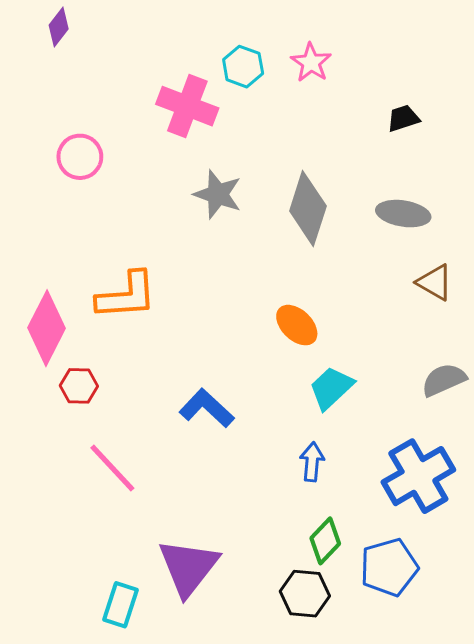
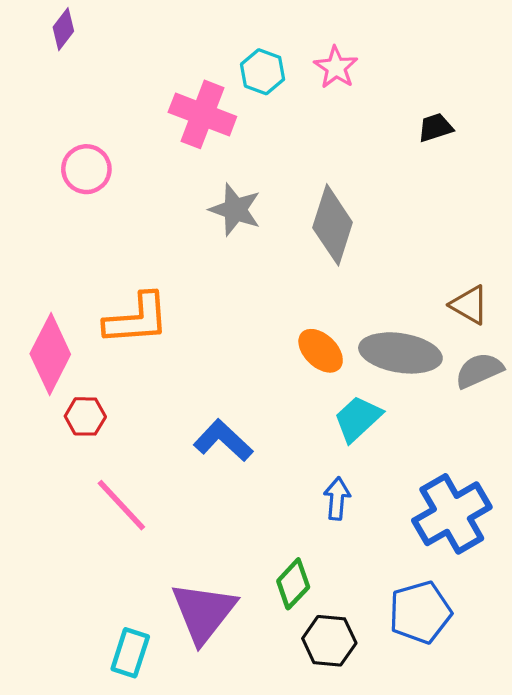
gray ellipse: (403, 214) -> (400, 353), moved, size x1.4
gray semicircle: (444, 380) -> (479, 370), moved
green diamond: (325, 541) -> (293, 584), moved

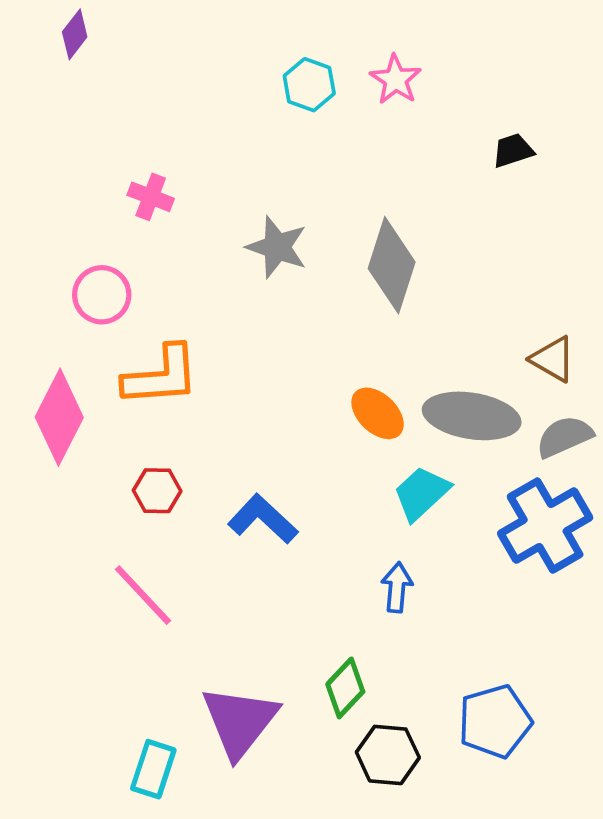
pink cross: (202, 114) -> (151, 197), moved, size x0.6
pink circle: (86, 169) -> (102, 295), moved
red hexagon: (85, 416) -> (157, 491), moved
blue cross: (452, 514) -> (545, 526), moved

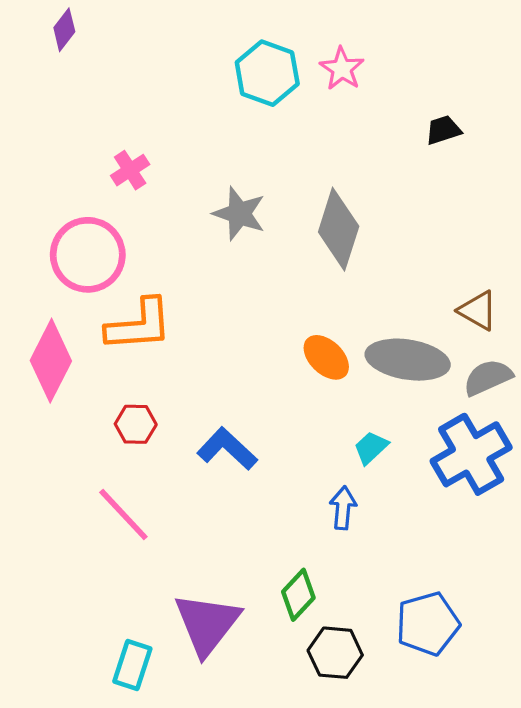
cyan hexagon: (309, 85) -> (267, 73), size x1.4
pink cross: (151, 197) -> (130, 170), turned 36
pink circle: (102, 295) -> (88, 255), size x1.5
cyan trapezoid: (421, 493) -> (371, 448), moved, size x0.7

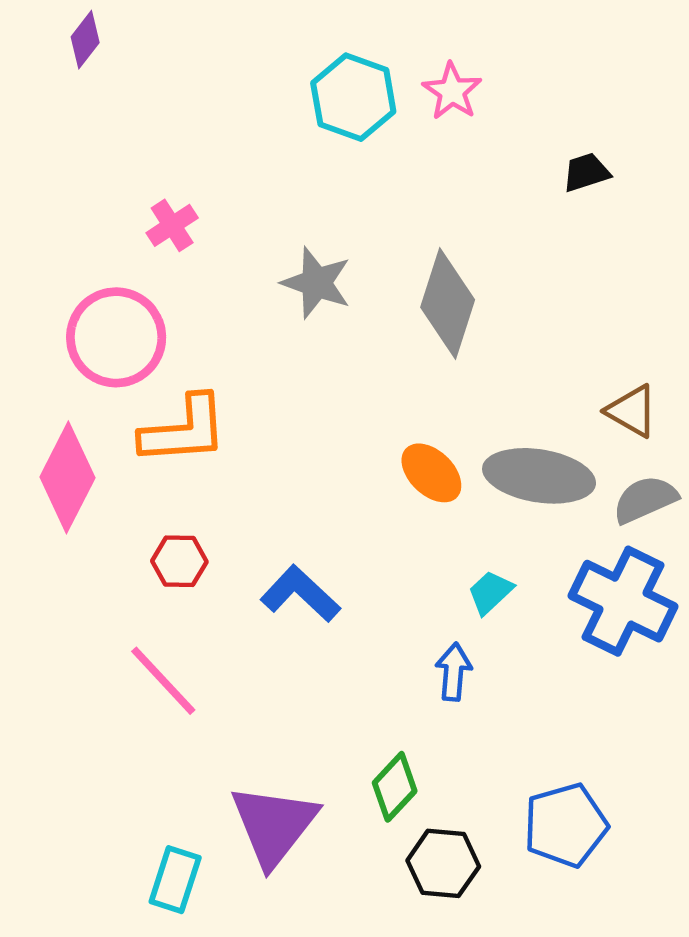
blue cross: (471, 454) -> (623, 601), turned -34

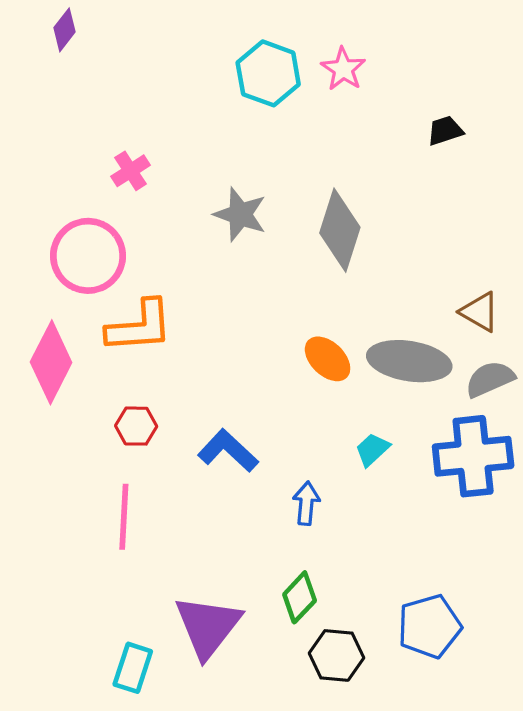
blue cross: (623, 601) -> (473, 456), turned -32
blue arrow: (454, 672) -> (306, 503), moved
pink line: (163, 681) -> (124, 517), turned 46

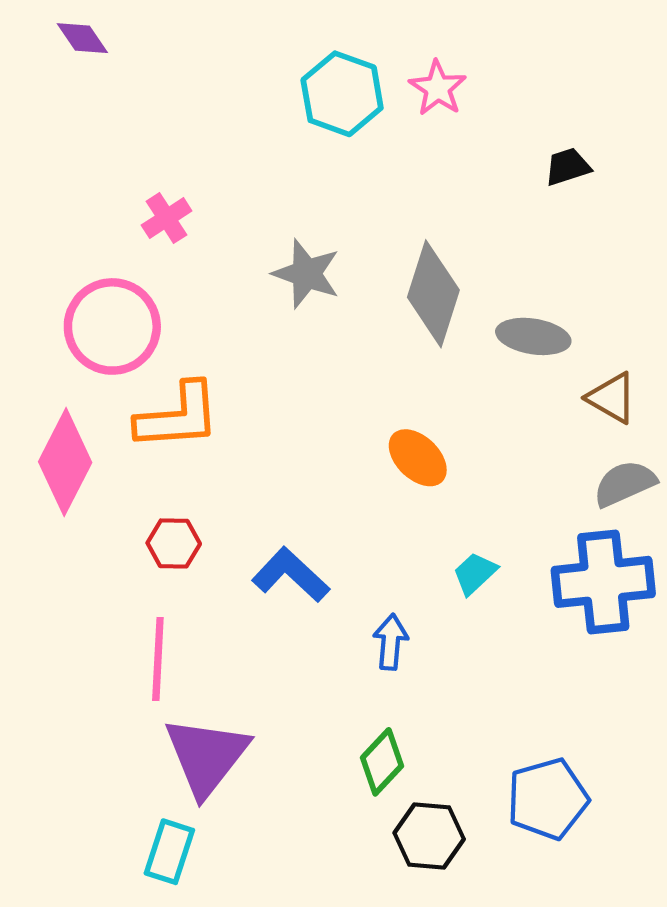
purple diamond: (65, 30) -> (82, 38), turned -72
gray ellipse: (409, 361) -> (533, 336), moved, size x0.7
purple triangle: (208, 626) -> (206, 756), moved

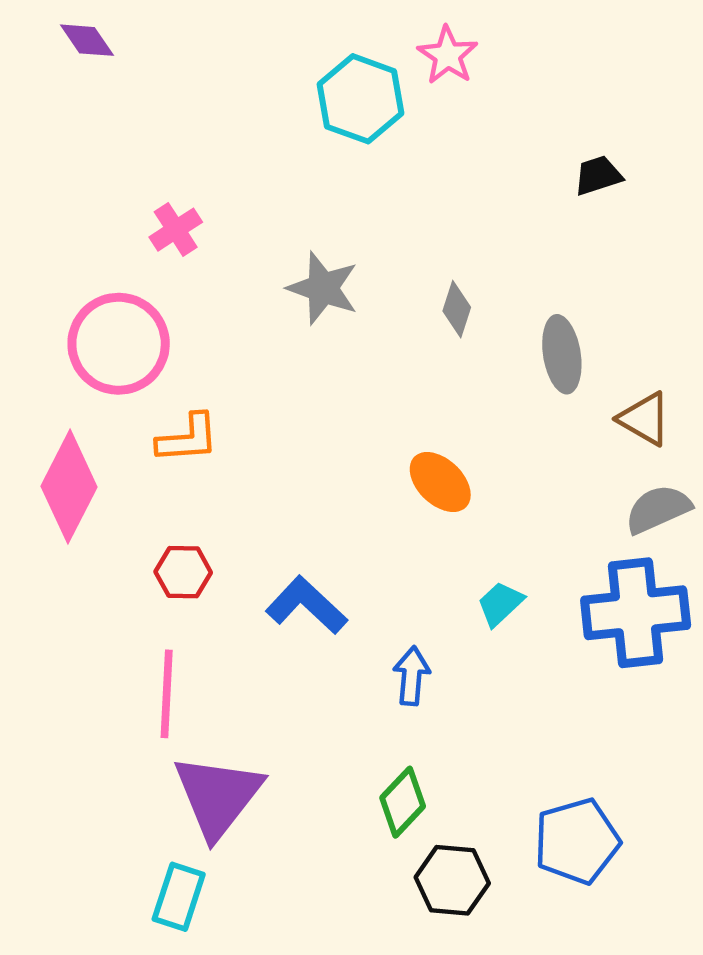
pink star: (438, 88) -> (448, 55), moved
gray diamond: (433, 294) -> (457, 309), size x0.5
gray ellipse: (533, 336) -> (562, 354), turned 72
orange L-shape: (178, 416) -> (188, 438), size x0.7

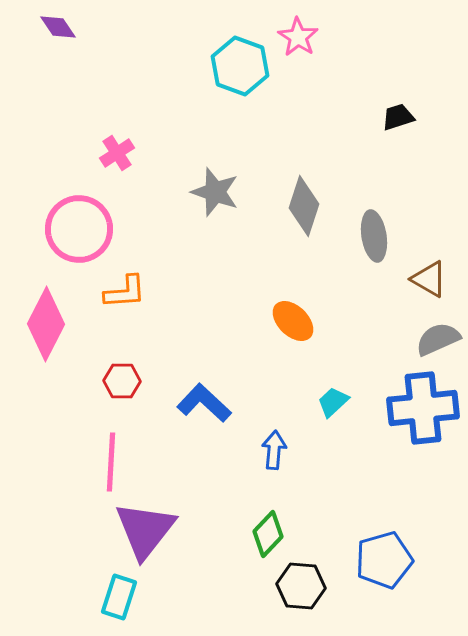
gray diamond: (457, 309) -> (304, 206), size x1.6

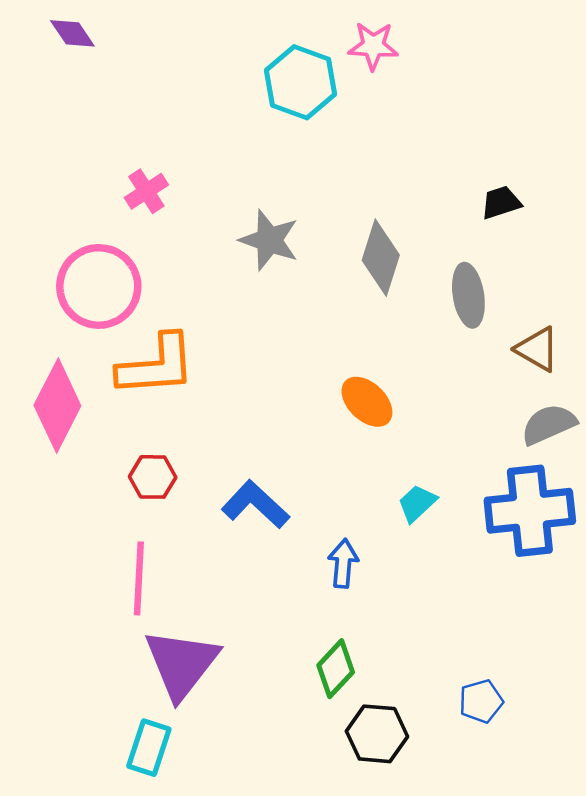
pink star: (298, 37) -> (373, 46), turned -30
black trapezoid: (398, 117) -> (501, 203), moved
orange L-shape: (125, 292) -> (156, 365), size x1.5
blue pentagon: (384, 560) -> (481, 701), size x0.6

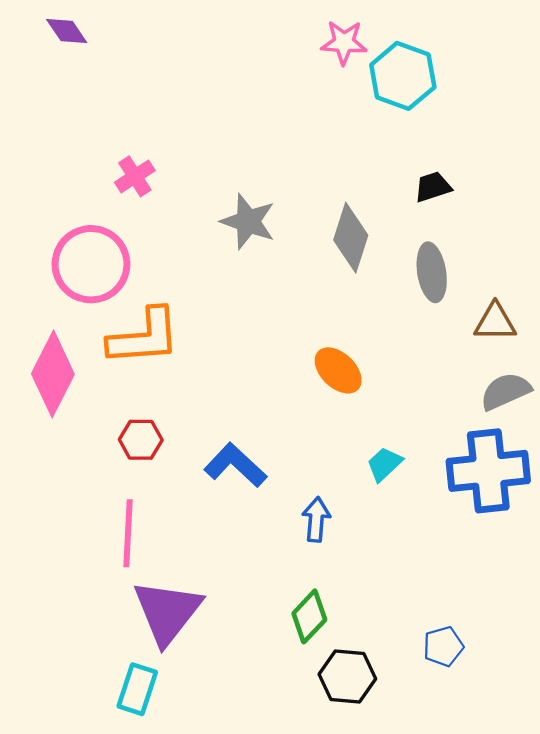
cyan hexagon: (301, 82) -> (403, 76), moved
black trapezoid: (501, 203) -> (433, 187), moved
brown triangle: (537, 349) -> (495, 322), turned -30

